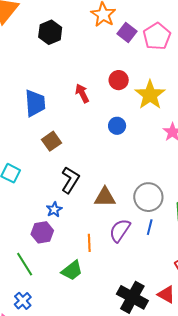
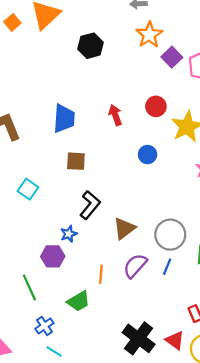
brown square: (52, 141) -> (76, 161), turned 30
brown triangle: (105, 197) -> (124, 228), turned -45
blue cross: (23, 301) -> (44, 326), moved

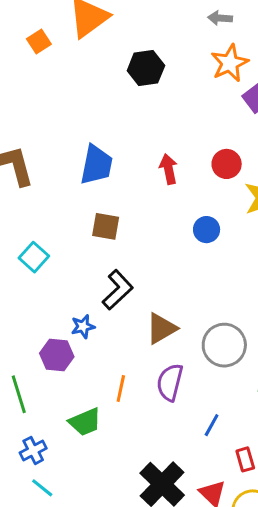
orange square: (12, 22) -> (39, 41), moved
purple semicircle: (135, 266) -> (170, 382), turned -35
blue line: (167, 267) -> (212, 425), moved

